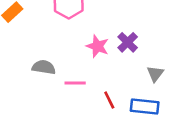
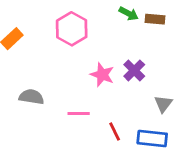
gray semicircle: (44, 67) -> (31, 97), moved

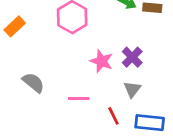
gray semicircle: (31, 97) -> (33, 83), turned 30
gray triangle: (163, 104) -> (132, 89), moved

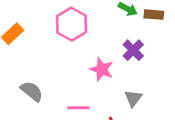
purple cross: (132, 57) -> (133, 50), moved

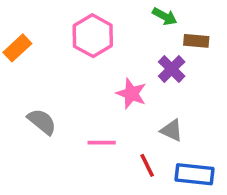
brown rectangle: (154, 15) -> (196, 41), moved
gray triangle: (133, 98) -> (172, 130), turned -42

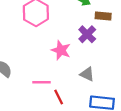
red line: (147, 165) -> (59, 97), moved

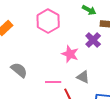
gray triangle: (87, 74) -> (83, 77), moved

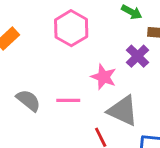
gray triangle: (83, 77) -> (123, 111), size x1.6
pink line: (53, 82) -> (68, 100), moved

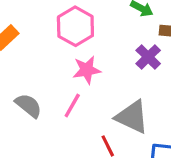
pink star: (104, 77) -> (87, 70), moved, turned -30
pink line: (68, 100) -> (72, 106), turned -60

